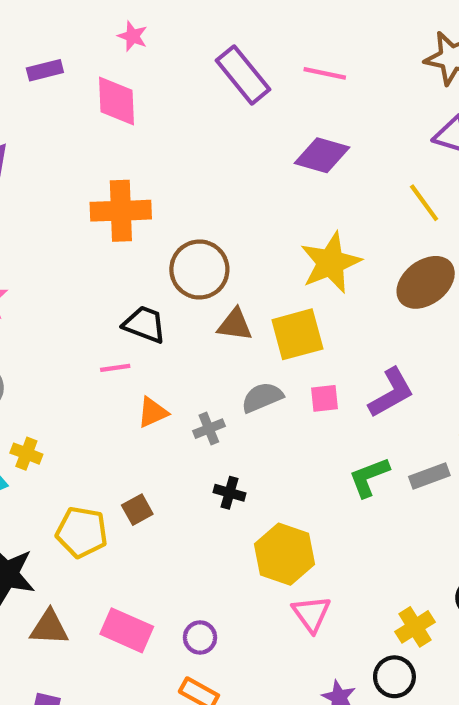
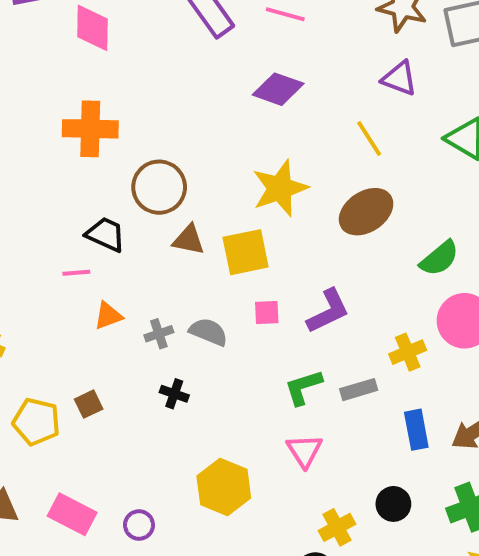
gray semicircle: (262, 397) -> (209, 332), moved, turned 42
yellow hexagon: (284, 554) -> (224, 487), moved
pink triangle: (311, 614) -> (305, 451), moved

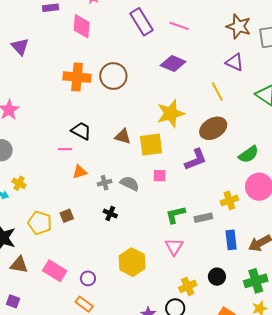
brown circle: (159, 187) -> (113, 76), moved
purple L-shape: (328, 311) -> (196, 160), moved

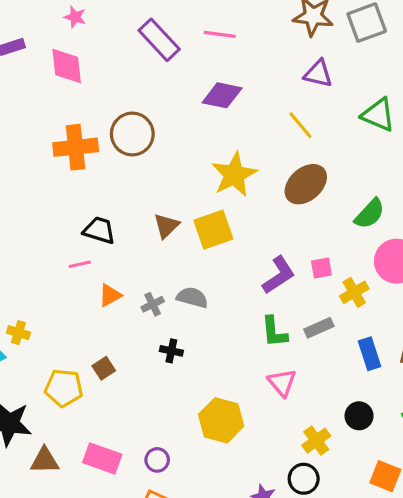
brown triangle: (123, 136) -> (166, 226), turned -48
purple L-shape: (196, 160) -> (279, 275), moved
pink square: (160, 176) -> (321, 268), moved
green L-shape: (176, 215) -> (274, 332), turned -70

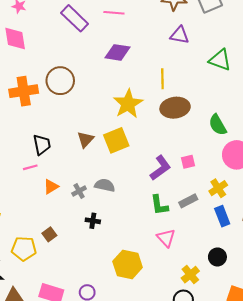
yellow line: (300, 125) -> (162, 79), moved, turned 42
brown ellipse: (306, 184) -> (175, 108), turned 36
green semicircle: (370, 214) -> (218, 125), turned 110
black trapezoid: (99, 230) -> (42, 145), turned 65
yellow cross: (354, 292) -> (218, 188), moved

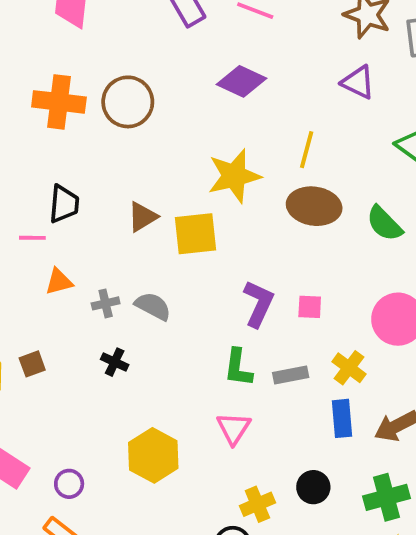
green semicircle: (218, 125) -> (384, 224), moved, turned -30
purple L-shape: (160, 168) -> (258, 304), turned -45
yellow cross: (218, 188) -> (349, 368), turned -36

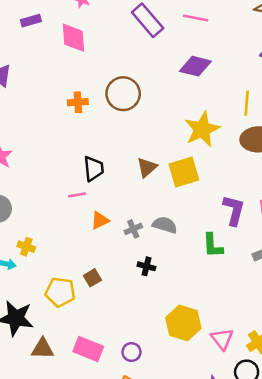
orange cross: (59, 102) -> (78, 102), size x0.6
green L-shape: (238, 368) -> (213, 245), moved
pink triangle: (234, 428) -> (222, 339), moved

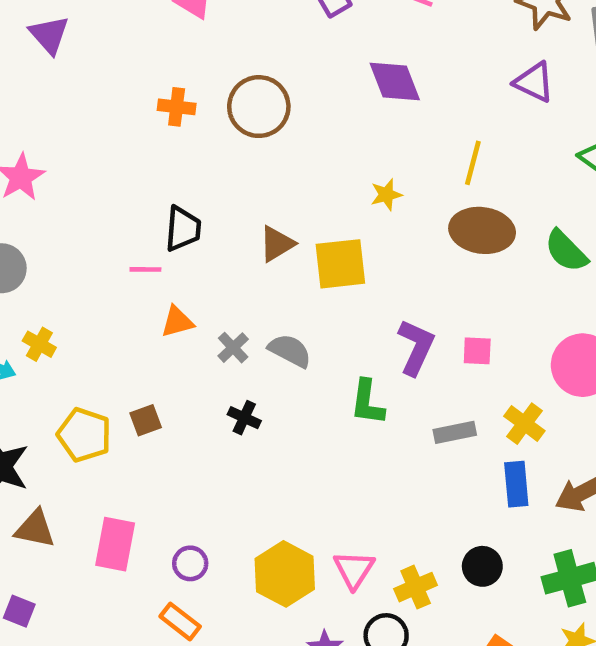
purple diamond: (195, 66) -> (395, 82), turned 44
yellow star: (202, 129) -> (386, 195), size x0.5
gray cross: (133, 229) -> (233, 348), turned -30
yellow hexagon: (183, 323) -> (285, 574), moved
pink rectangle: (88, 349) -> (115, 544), turned 68

